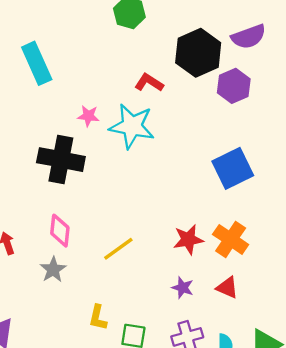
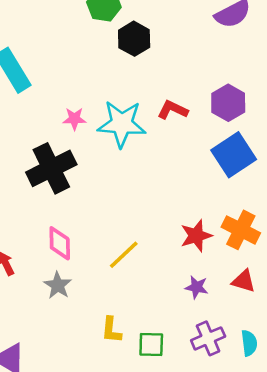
black hexagon: (198, 53) -> (134, 39), moved, size x0.7
red L-shape: (149, 83) -> (173, 110), moved
purple hexagon: (234, 86) -> (228, 103), moved
black cross: (61, 160) -> (51, 168), turned -30

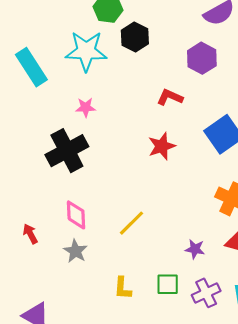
purple hexagon: (228, 103) -> (202, 58), moved
cyan star: (122, 124) -> (86, 51), moved
red star: (196, 236) -> (162, 146), moved
green square: (151, 344) -> (168, 284), moved

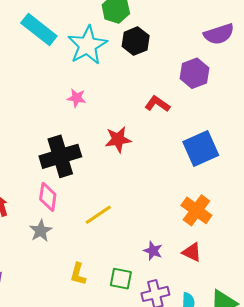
cyan star: (86, 51) -> (87, 45), turned 30
cyan rectangle: (31, 67) -> (39, 30), moved, turned -30
red star: (162, 146) -> (118, 139), moved
black cross: (67, 151) -> (60, 156), moved

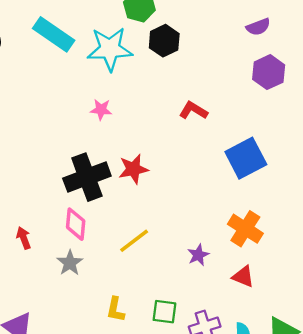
purple semicircle: (219, 34) -> (258, 27), size x0.7
cyan star: (87, 45) -> (110, 49), turned 30
purple hexagon: (194, 73) -> (269, 72), moved
red star: (118, 139) -> (133, 169), moved
purple star: (153, 251) -> (198, 255), moved, turned 30

